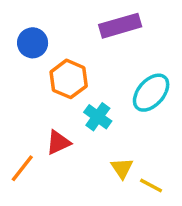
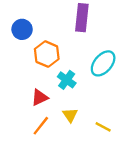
purple rectangle: (120, 26) -> (82, 18), turned -68
orange line: (22, 168) -> (41, 126), moved
yellow triangle: (122, 168) -> (70, 115), moved

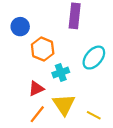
cyan cross: (67, 80) -> (61, 73), turned 35
yellow triangle: (70, 115) -> (64, 105), size x1.6

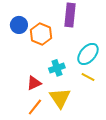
orange hexagon: (43, 49) -> (41, 34), moved
yellow line: (94, 115) -> (88, 77), moved

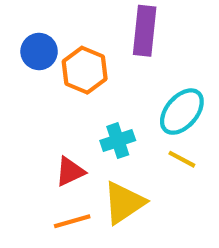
yellow triangle: (60, 98) -> (124, 203), turned 30
orange line: (35, 107) -> (72, 221), turned 36

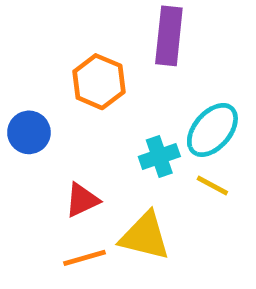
blue circle: (39, 51) -> (29, 132), moved
cyan cross: (118, 141) -> (159, 157), moved
yellow triangle: (124, 203) -> (145, 236), turned 48

